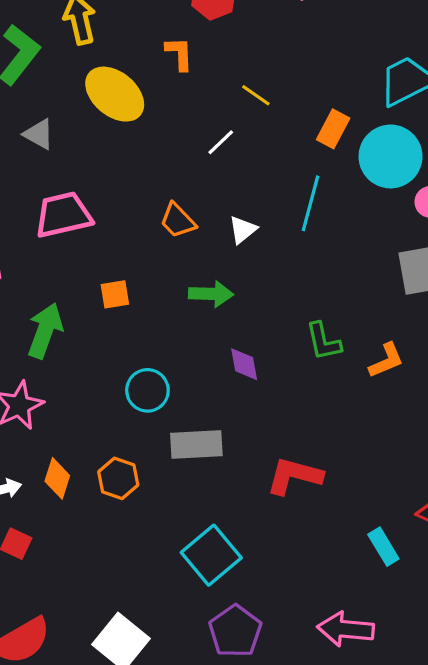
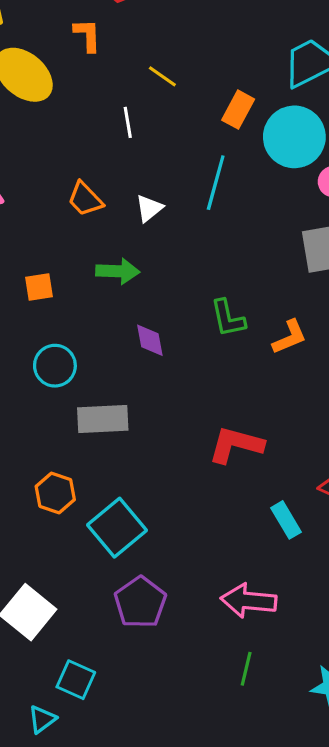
white line: (221, 142) -> (128, 122), turned -56
orange square: (115, 294) -> (39, 287), moved
red L-shape: (294, 476) -> (236, 445), moved
orange hexagon: (118, 478) -> (55, 493), moved

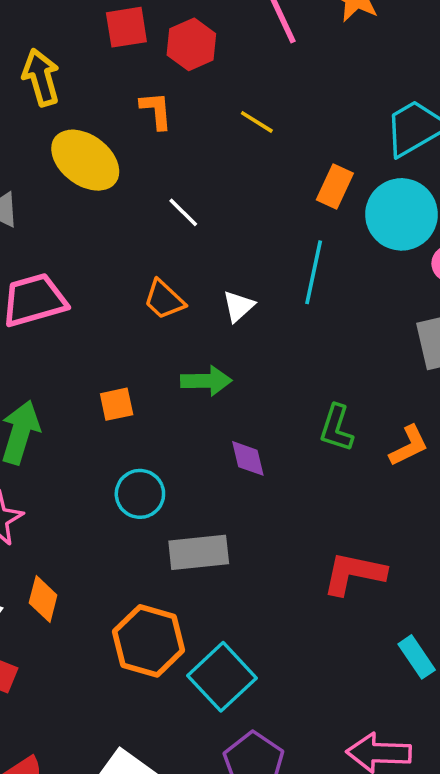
yellow line: (162, 76) -> (257, 122), moved
white line: (128, 122) -> (183, 212), moved, turned -32
green L-shape: (228, 318) -> (336, 428), turned 33
orange hexagon: (55, 493) -> (149, 641), size x1.5

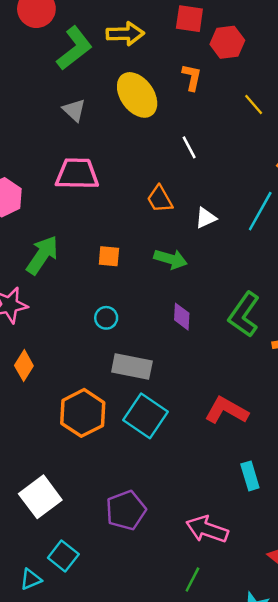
yellow arrow: (41, 77) -> (125, 34), turned 87
green L-shape: (336, 428) -> (244, 315), size x1.4
cyan circle: (140, 494) -> (106, 318), size x0.7
cyan square: (222, 677) -> (146, 416), moved, turned -30

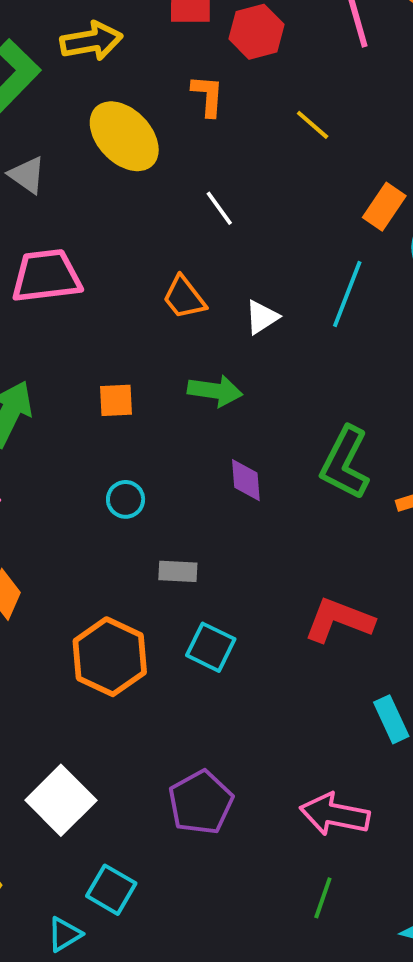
gray rectangle: (132, 367) -> (178, 571), size x0.6
cyan square: (146, 416) -> (211, 647), size x0.7

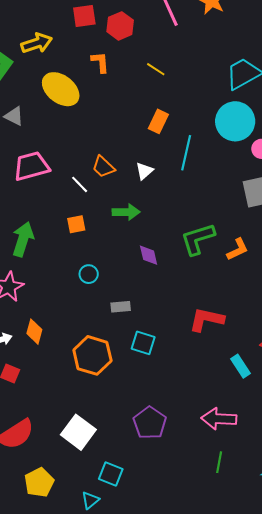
orange rectangle: (384, 207) -> (158, 121), moved
white line: (219, 208) -> (80, 184), moved
green L-shape: (345, 463) -> (198, 239), turned 54

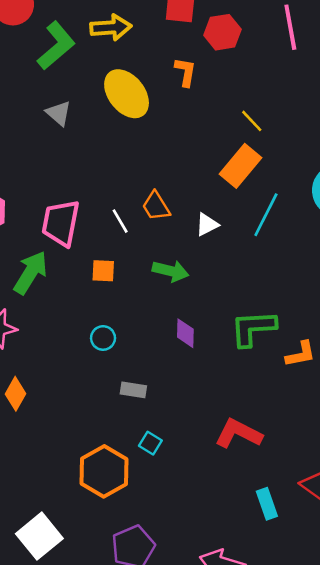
yellow line: (156, 69) -> (252, 121), moved
orange rectangle: (158, 121) -> (241, 166), size x1.4
pink trapezoid: (31, 166) -> (61, 223), moved, turned -78
cyan square: (143, 343) -> (150, 443), size x0.7
orange hexagon: (92, 355) -> (104, 471), moved

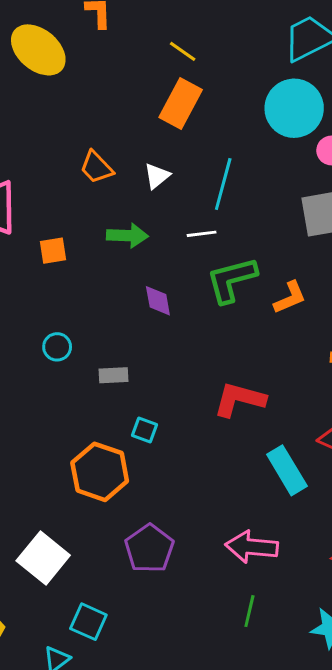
cyan line: (266, 215) -> (223, 184), moved
white line: (120, 221) -> (202, 234), moved, turned -55
cyan circle: (103, 338) -> (57, 347), moved
cyan rectangle: (267, 504) -> (287, 470), size x1.4

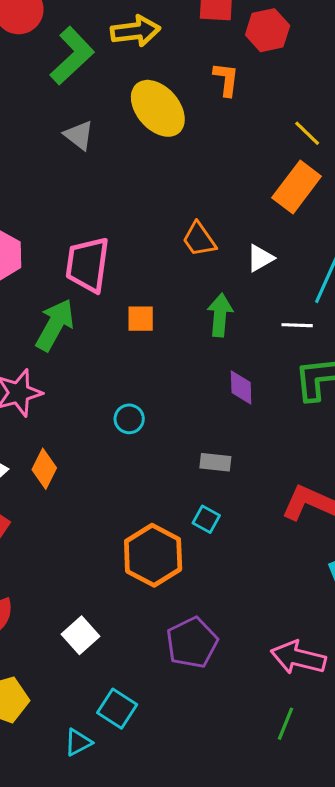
green arrow: (127, 236) -> (220, 315), turned -96
gray rectangle: (114, 375) -> (215, 462), moved
white square: (43, 558) -> (81, 635), size x0.7

